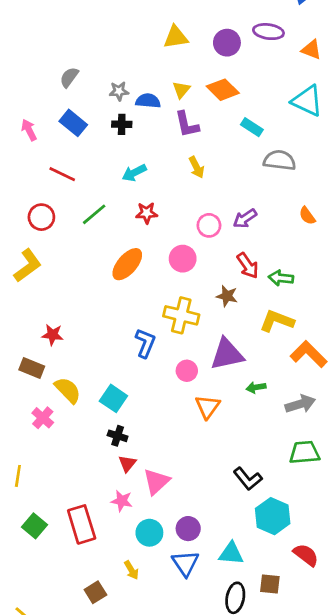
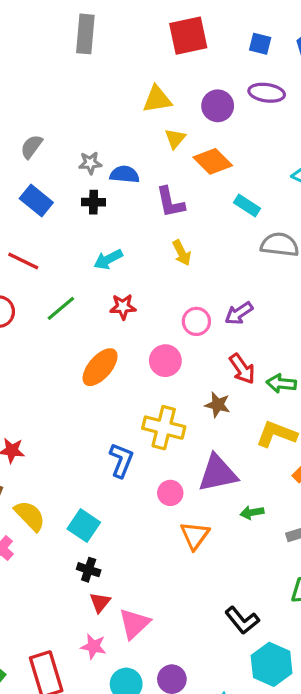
yellow triangle: (181, 90) -> (175, 138), moved

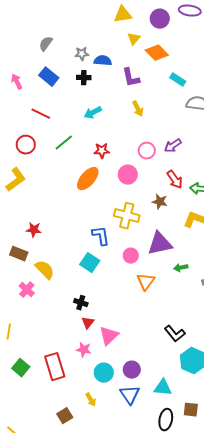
red star: (123, 307) -> (102, 151), moved
blue L-shape: (121, 460) -> (101, 236), turned -30
cyan square: (84, 526) -> (90, 263), moved

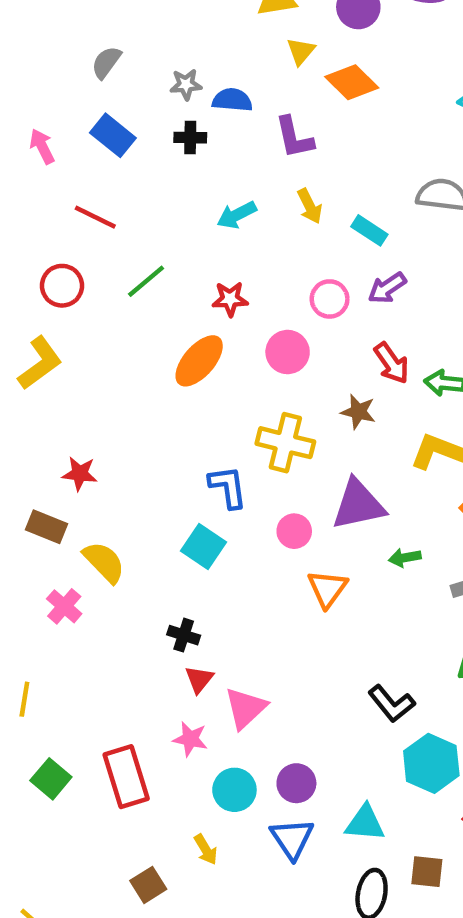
cyan rectangle: (178, 80) -> (369, 230), moved
cyan arrow: (93, 113) -> (237, 215), moved

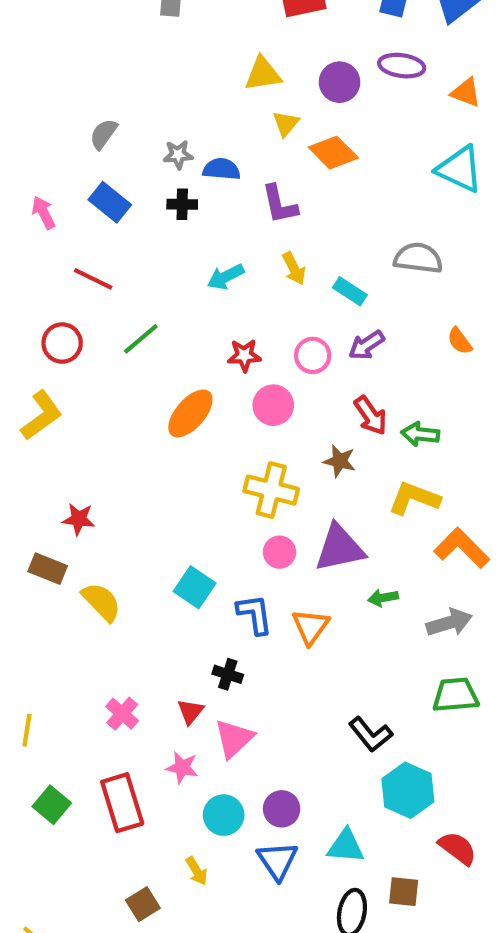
red star: (230, 299) -> (244, 355), moved
blue L-shape: (228, 487) -> (255, 614), moved
pink circle: (294, 531) -> (280, 552), moved
pink cross: (64, 606) -> (122, 714), moved
black cross: (184, 635) -> (228, 674), moved

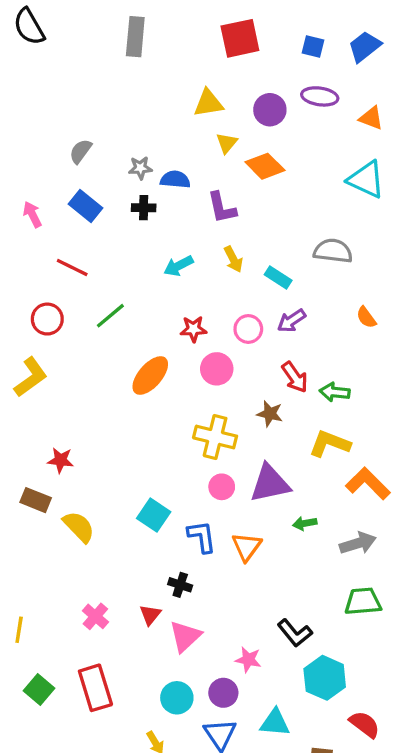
pink star: (182, 767) -> (248, 660), moved

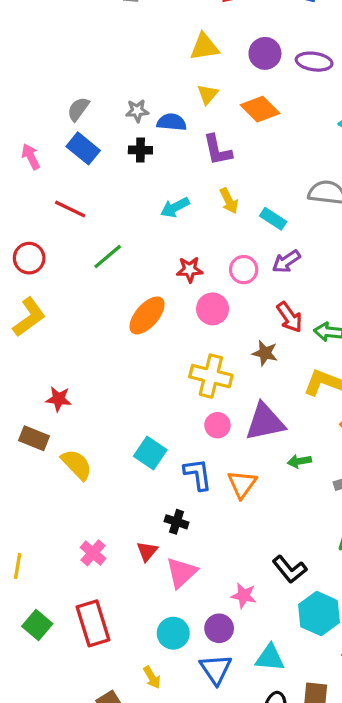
purple ellipse: (320, 96) -> (314, 62), moved
yellow triangle: (227, 143) -> (208, 94), moved
gray semicircle: (81, 151) -> (78, 109), moved
red circle: (47, 319) -> (29, 258), moved

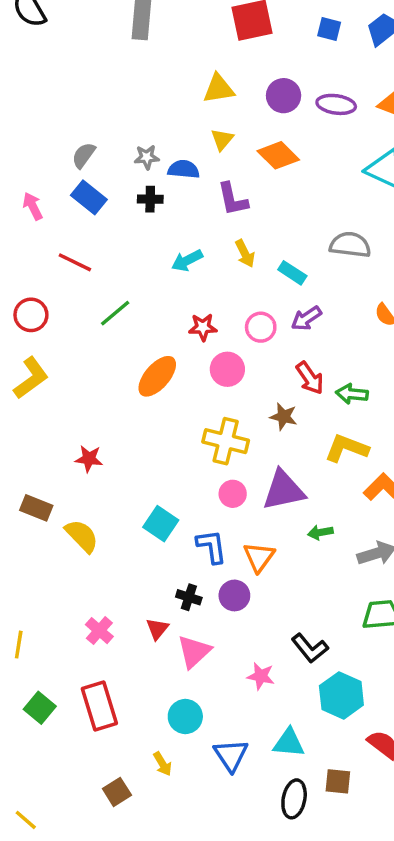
red star: (59, 399) -> (89, 459), moved
purple circle: (219, 628) -> (234, 595), moved

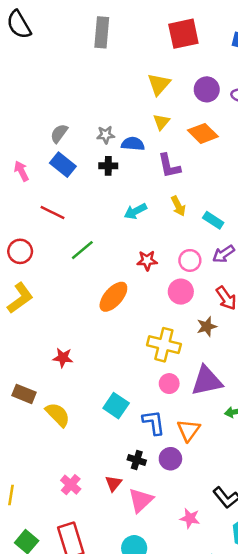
yellow triangle: (219, 89) -> (159, 84), turned -40
pink circle: (227, 369) -> (181, 292), moved
brown star: (284, 417) -> (207, 327), turned -30

